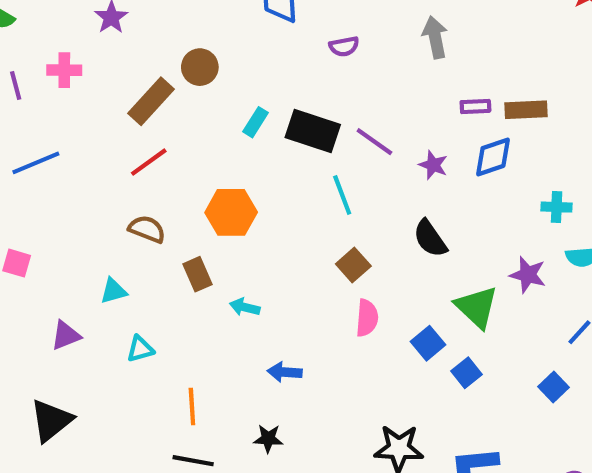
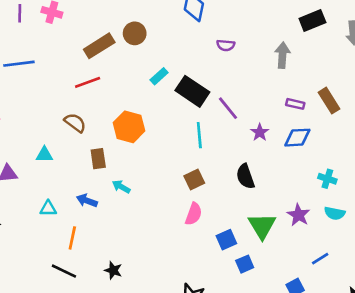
brown rectangle: (526, 110) -> (329, 101), moved, turned 45
cyan triangle: (140, 349) -> (48, 208), moved
blue arrow: (285, 372) -> (87, 201), moved

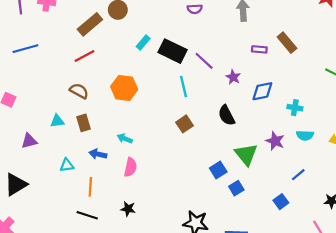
blue diamond: (297, 138) -> (262, 91), moved
brown rectangle: (98, 159) -> (84, 123), moved
pink semicircle: (194, 214) -> (130, 167), moved

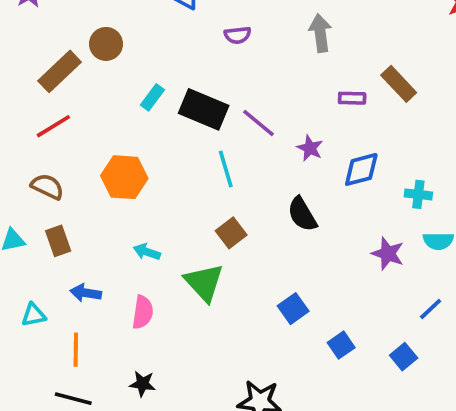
cyan arrow: (125, 138) -> (147, 252), moved
green triangle: (246, 154) -> (204, 282), moved
blue square: (236, 188) -> (341, 345), moved

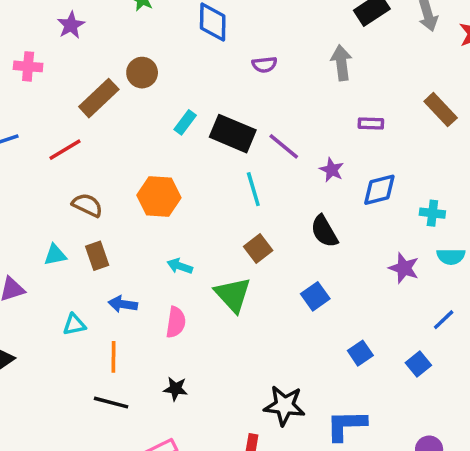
brown rectangle: (399, 84) -> (441, 110), moved
red line: (53, 126) -> (65, 150), moved
blue square: (293, 309) -> (315, 296), moved

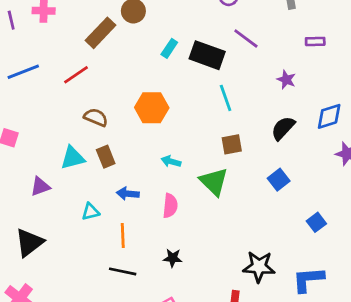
purple line: (284, 146) -> (246, 38), moved
blue diamond: (379, 190) -> (329, 116), moved
black semicircle: (324, 231) -> (283, 128), turned 76
brown square: (258, 249) -> (232, 144), turned 30
cyan triangle: (55, 255) -> (73, 158), size x1.4

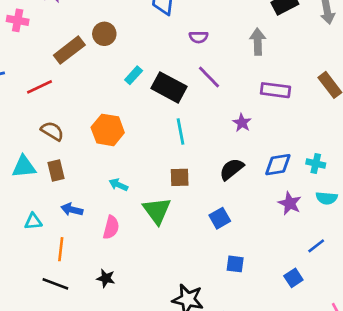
purple rectangle: (315, 42) -> (275, 90), size x1.5
blue square: (316, 222) -> (235, 264), moved, turned 36

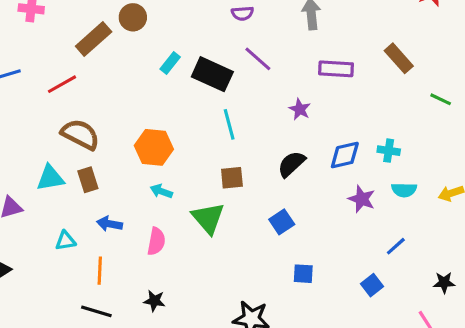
orange hexagon: (108, 130) -> (154, 147), moved
brown semicircle: (52, 131) -> (80, 134), size x1.4

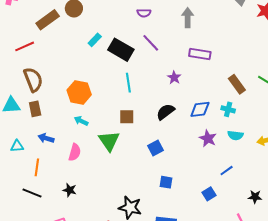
brown rectangle: (399, 58) -> (237, 84), moved
brown semicircle: (80, 134) -> (33, 80), turned 35

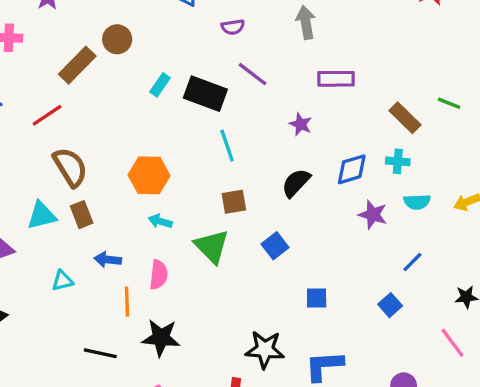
blue square: (156, 148) -> (275, 246), moved
orange line: (37, 167) -> (127, 302), moved
black star: (70, 190) -> (161, 338), size x1.6

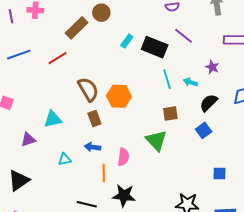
brown semicircle: (70, 167) -> (88, 89), moved
brown rectangle: (82, 215) -> (94, 119), moved
cyan arrow: (160, 221) -> (190, 82), moved
blue square: (275, 246) -> (204, 130), moved

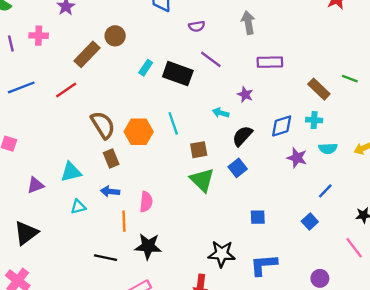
cyan line: (167, 79) -> (173, 123), moved
cyan triangle: (53, 119) -> (71, 172), moved
green triangle: (156, 140) -> (202, 180), moved

